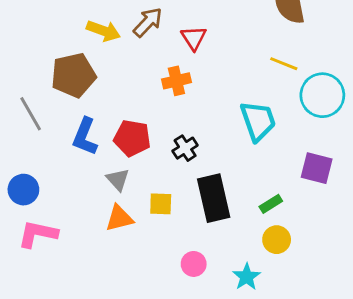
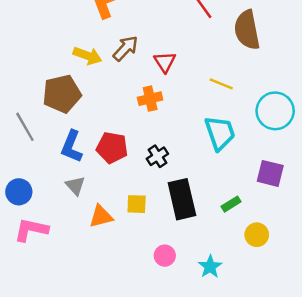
yellow line: (284, 64) -> (221, 84), moved
gray triangle: (118, 180) -> (75, 186), moved
yellow circle: (277, 240) -> (257, 235), moved

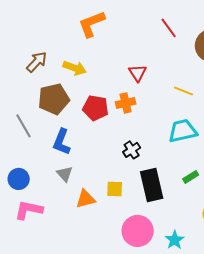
brown arrow: (126, 48) -> (37, 62), moved
cyan trapezoid: (220, 133) -> (183, 131), turned -84
red pentagon: (112, 148) -> (96, 108), moved
green rectangle: (231, 204) -> (191, 177), moved
pink circle: (165, 256) -> (138, 231), size x1.8

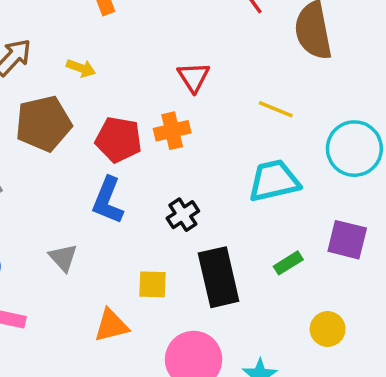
yellow arrow: (75, 68) -> (81, 68), size x0.7
blue L-shape: (62, 142) -> (108, 200), moved
orange triangle: (86, 199) -> (111, 325), moved

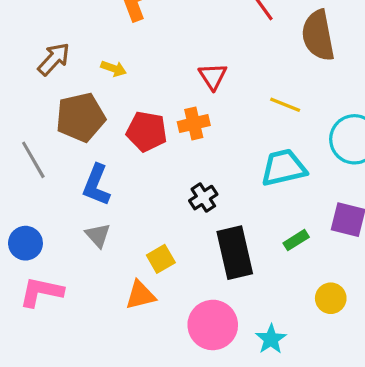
blue L-shape: (108, 200) -> (96, 185), moved
yellow square: (152, 284) -> (161, 259), moved, turned -32

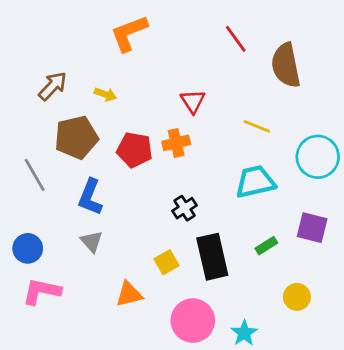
yellow square: (161, 259) -> (166, 262), moved

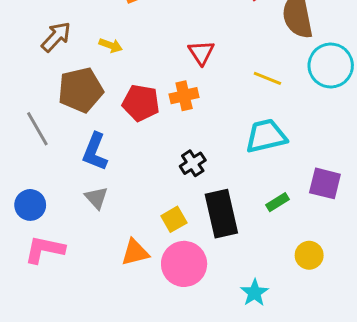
cyan circle: (318, 157) -> (331, 66), moved
pink circle: (193, 321) -> (184, 264), moved

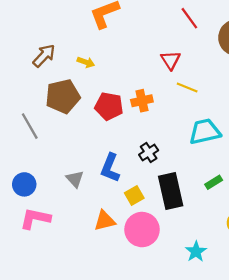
red triangle: (201, 53) -> (171, 60), moved
yellow line: (267, 78) -> (187, 88), moved
blue L-shape: (95, 152) -> (110, 168), moved

